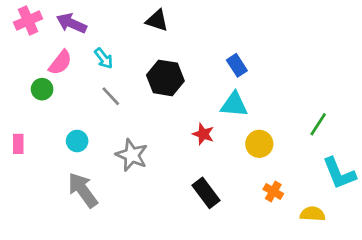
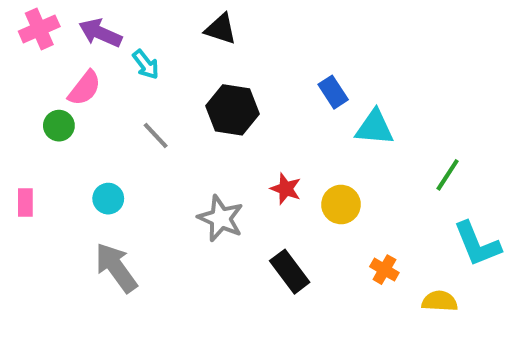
cyan arrow: (104, 58) -> (146, 64), moved
cyan triangle: (234, 105) -> (375, 128), moved
yellow circle: (259, 144) -> (341, 205), moved
gray star: (132, 155) -> (221, 218), moved

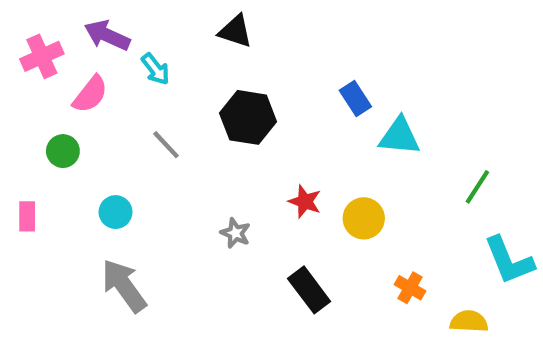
pink cross: (39, 29) -> (42, 56), moved
green circle: (59, 126) -> (63, 151), moved
gray star: (221, 218) -> (235, 233), size x0.6

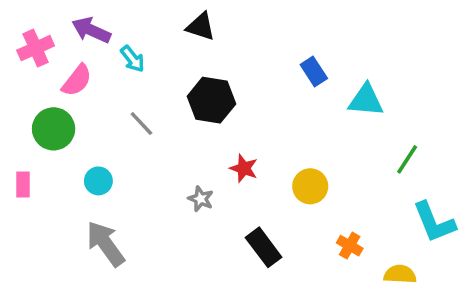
blue rectangle: (355, 98) -> (314, 71), moved
cyan triangle: (400, 136) -> (366, 100), moved
green circle: (63, 151) -> (54, 129), size x1.5
red star: (305, 202) -> (244, 168), moved

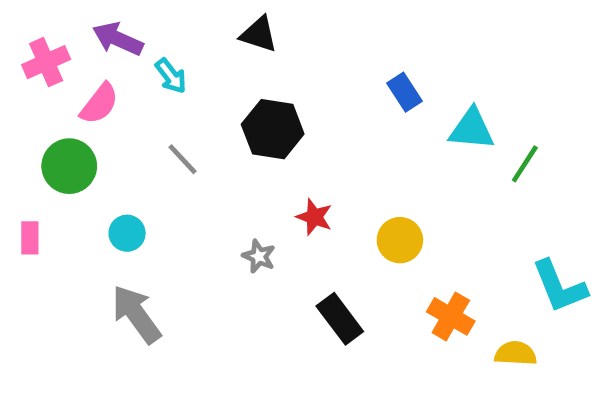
green line: (407, 159) -> (525, 164), moved
orange cross: (350, 246) -> (451, 316), size x1.4

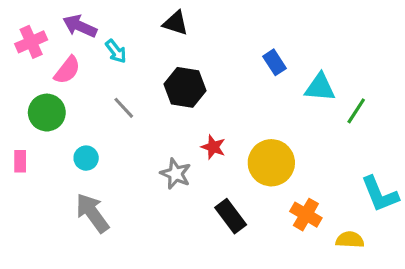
yellow circle: (400, 240) -> (271, 163), size x1.5
gray star: (259, 256) -> (176, 174), size x1.4

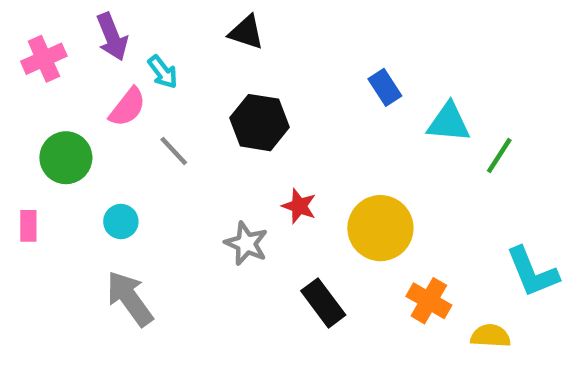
purple arrow: (80, 26) -> (112, 37), turned -136
pink semicircle: (67, 70) -> (127, 107), moved

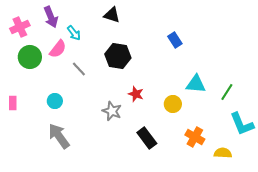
cyan triangle: (449, 123) -> (196, 84), moved
green line: (499, 156) -> (227, 92), moved
green circle: (66, 158) -> (30, 57), moved
yellow circle: (380, 228) -> (173, 104), size x0.6

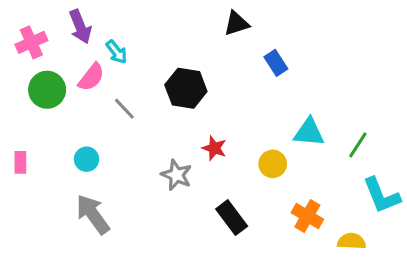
black triangle: (112, 15) -> (236, 23), moved, turned -36

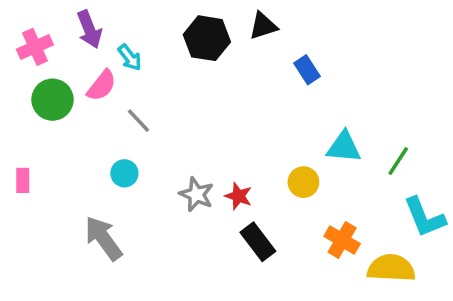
black hexagon: (186, 88) -> (207, 38), moved
red star: (214, 148) -> (239, 196), moved
cyan circle: (87, 159) -> (124, 173), moved
yellow semicircle: (352, 241) -> (391, 268), size x1.5

